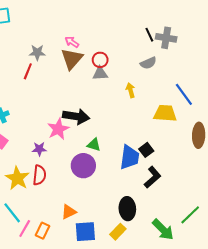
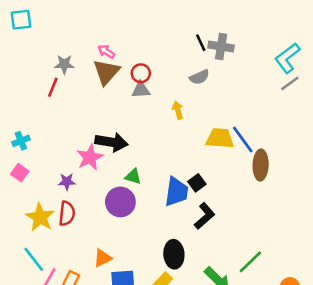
blue line: (184, 94) -> (243, 140), moved

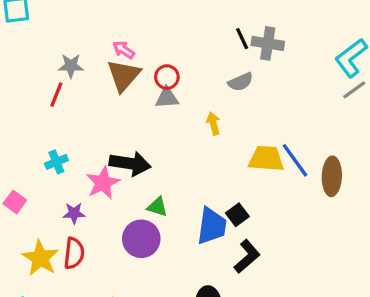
cyan cross: (21, 141) -> (56, 162), moved
brown ellipse: (261, 165) -> (332, 176), moved

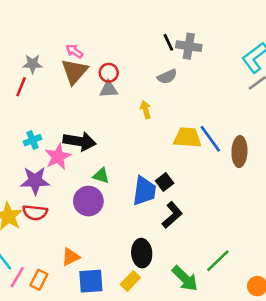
cyan cross: (56, 162) -> (33, 140), moved
purple star: (74, 213) -> (35, 181), size x1.6
red semicircle: (74, 253) -> (35, 212), turned 90

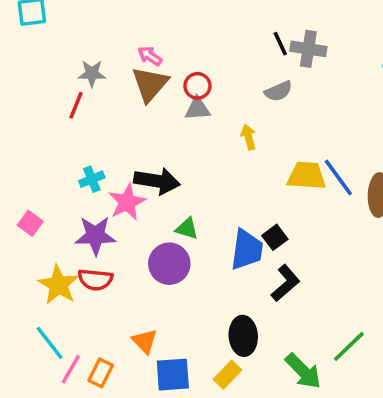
orange triangle: (71, 257) -> (145, 341), turned -48

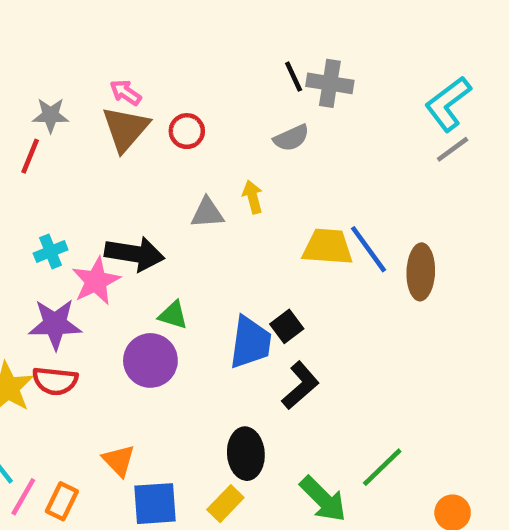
gray triangle: (197, 109) -> (207, 213), moved

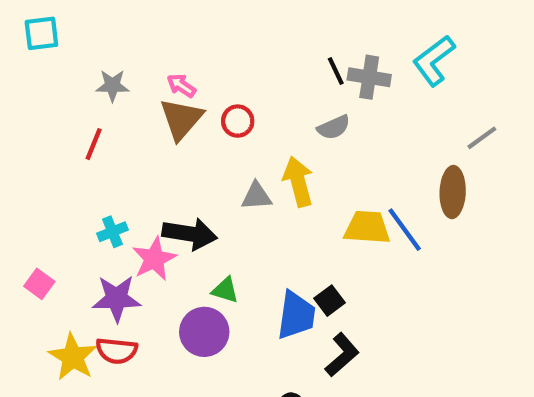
cyan L-shape: (448, 104) -> (434, 61), moved
gray star: (51, 115) -> (112, 86), moved
yellow arrow: (253, 197) -> (298, 182), size x1.6
brown ellipse: (421, 272) -> (453, 192), moved

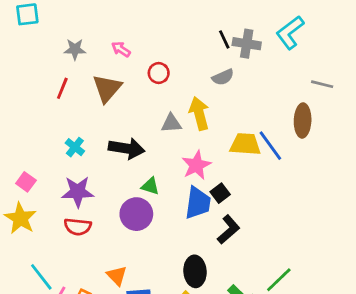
brown triangle: (181, 119) -> (107, 88), moved
gray line: (482, 138) -> (322, 84), turned 50
cyan cross: (112, 232) -> (75, 147), turned -30
pink star: (154, 259) -> (196, 165), moved
yellow star: (73, 357) -> (20, 218), moved

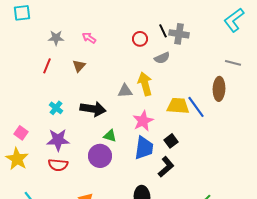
cyan L-shape: (290, 32) -> (234, 20), moved
red circle: (159, 73) -> (140, 39), moved
brown triangle: (107, 88) -> (79, 66), size x0.6
black square: (220, 193) -> (171, 141), moved

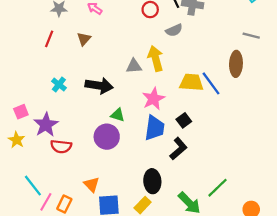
pink square: (21, 133) -> (21, 112), turned 32
purple star: (58, 140) -> (46, 125), moved, turned -30
yellow star: (17, 159) -> (17, 140), size x0.7

